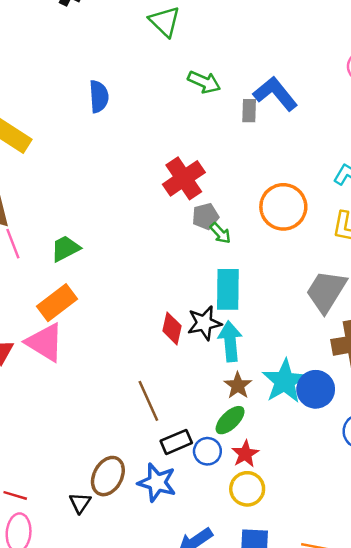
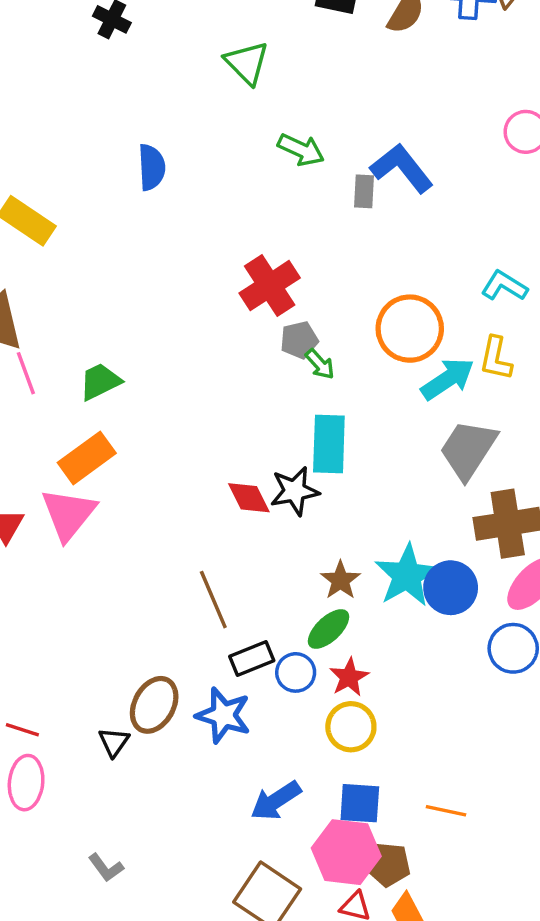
red diamond: (172, 328) -> (249, 498), turned -40
cyan arrow: (230, 341) -> (448, 379), moved, turned 60
pink triangle: (45, 342) -> (68, 514), turned 36

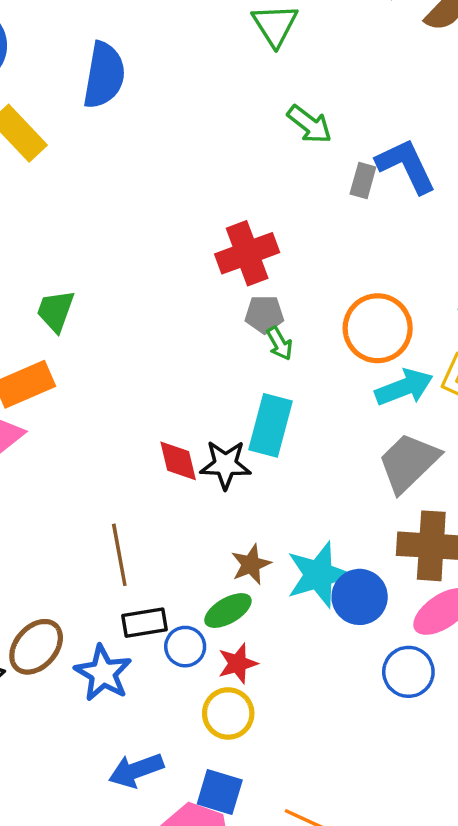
blue semicircle: (152, 167) -> (104, 75), moved, size x1.4
green trapezoid: (100, 382) -> (56, 311), turned -57

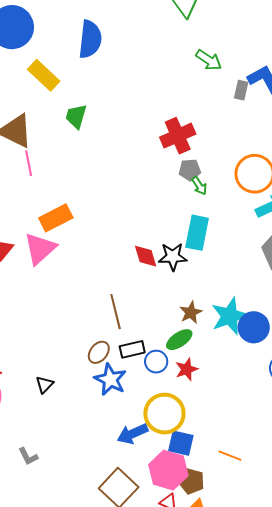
green trapezoid: (56, 311) -> (76, 116), moved
brown ellipse: (36, 647) -> (99, 352), moved, size x0.7
yellow circle: (228, 713) -> (164, 414), moved, size x1.4

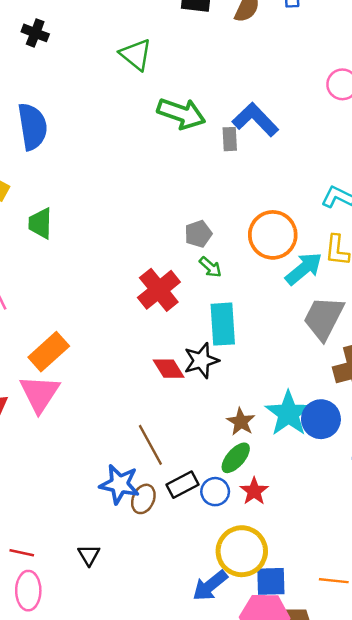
green arrow: (209, 60) -> (181, 113), size x1.4
red cross: (178, 136) -> (159, 290), moved
gray pentagon: (190, 170) -> (198, 234), moved
blue star: (110, 379) -> (119, 484), moved

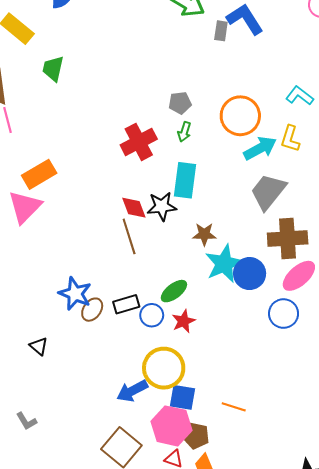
green arrow: (210, 267) -> (184, 132), turned 54
brown star: (241, 422) -> (204, 234), moved, turned 30
brown line: (150, 445) -> (129, 236), moved
black triangle: (89, 555) -> (39, 346), turned -30

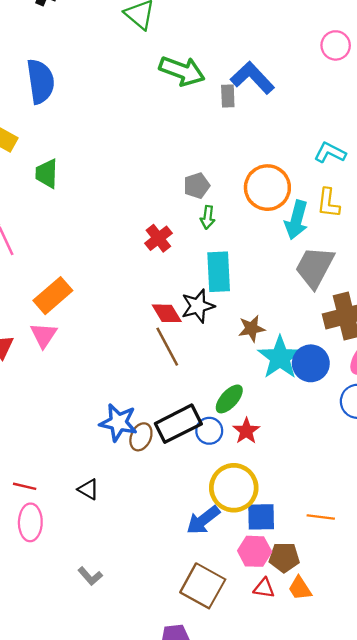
red cross: (139, 142) -> (158, 238), size x0.7
cyan arrow: (260, 148) -> (296, 220), turned 144
pink triangle: (25, 207) -> (44, 335), size x0.7
black rectangle: (126, 304) -> (178, 424), size x1.5
pink hexagon: (171, 426) -> (255, 551), size x0.7

